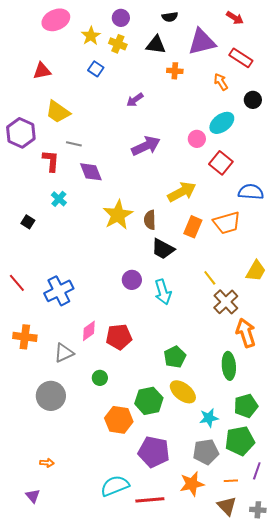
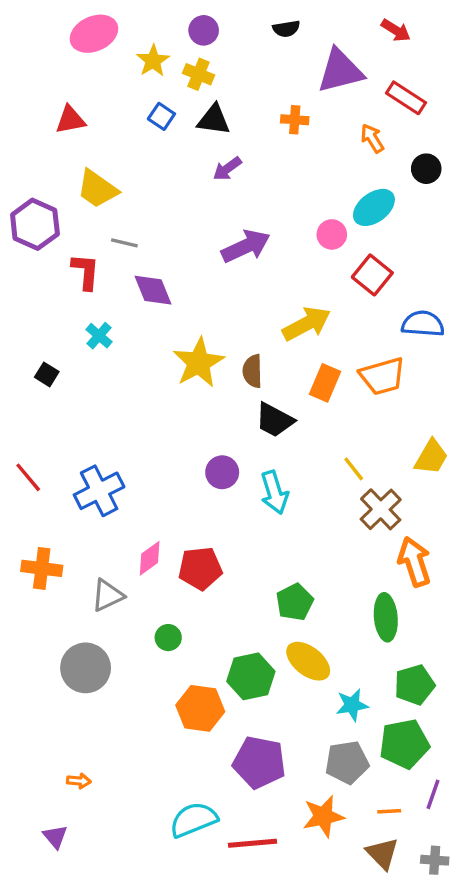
black triangle: (156, 45) -> (214, 120), moved

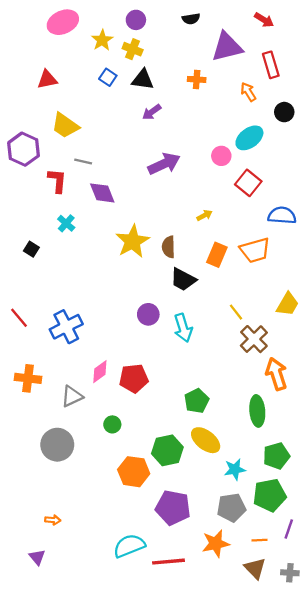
red rectangle: (406, 98) -> (271, 65), turned 40
yellow arrow: (306, 324) -> (204, 215), size x0.5

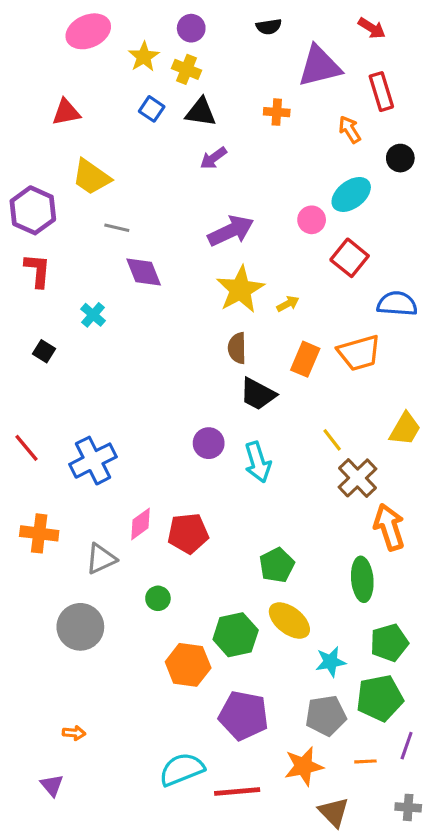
red L-shape: (57, 181) -> (38, 270), moved
yellow star: (133, 241) -> (240, 289), moved
brown triangle: (255, 568) -> (334, 812), moved

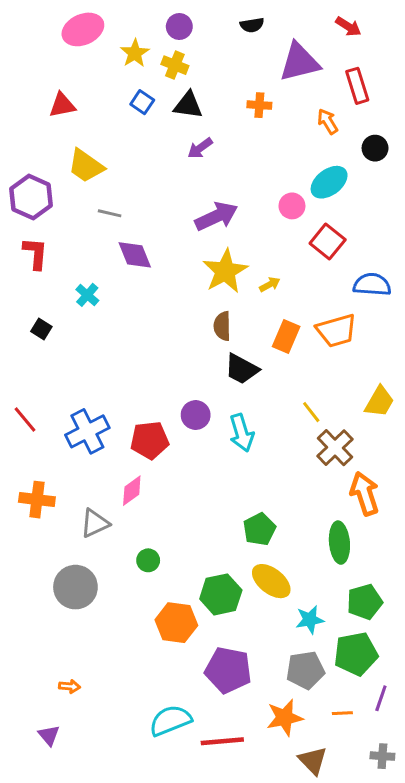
red pentagon: (188, 533) -> (150, 440), moved

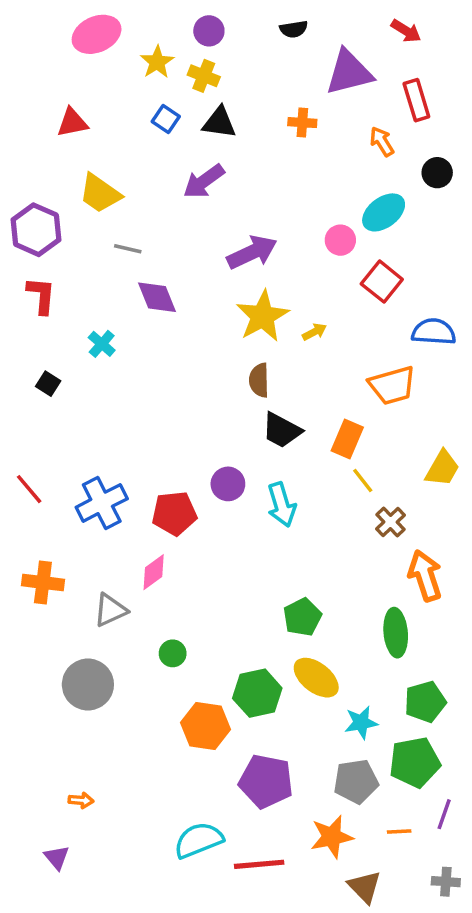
purple arrow: (200, 148) -> (204, 181), moved, size x1.4
orange rectangle: (286, 336) -> (347, 439), moved
brown cross: (335, 448) -> (391, 522), size x0.7

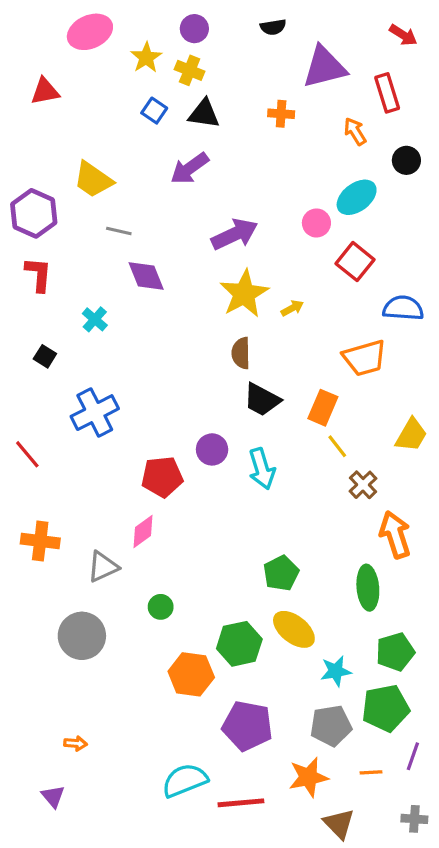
red arrow: (406, 31) -> (403, 35), moved
red triangle: (72, 123) -> (45, 91), moved
blue cross: (102, 503) -> (95, 413), moved

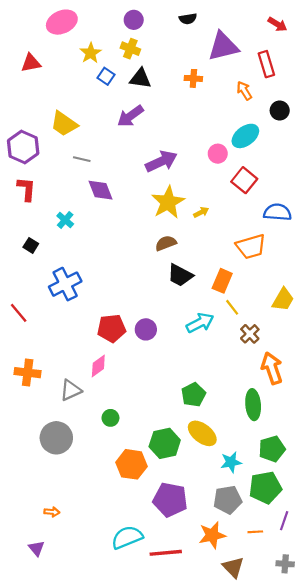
yellow star: (146, 58) -> (91, 53), moved
brown semicircle: (241, 353) -> (166, 243), turned 70
purple circle: (212, 449) -> (146, 329), moved
cyan arrow: (262, 469) -> (200, 323), moved, turned -100

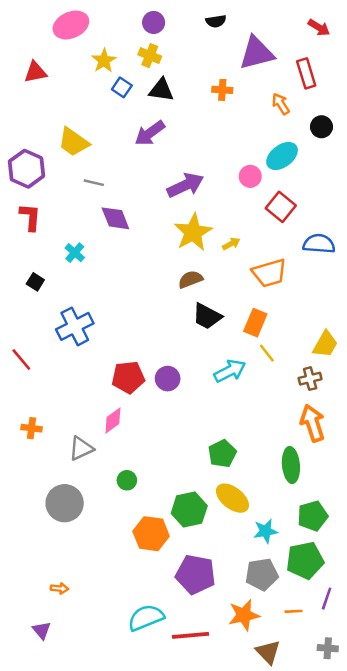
orange trapezoid: (251, 247) -> (269, 273), moved
brown cross: (250, 334) -> (310, 379), moved, turned 30
orange cross: (28, 373) -> (32, 428), size x0.7

